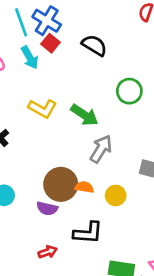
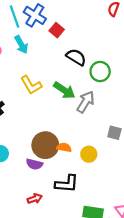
red square: (50, 43) -> (57, 30), moved
black semicircle: (94, 45) -> (76, 57), moved
yellow L-shape: (42, 109) -> (31, 85), turned 30
gray arrow: (101, 149) -> (86, 102), moved

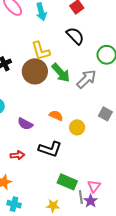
black semicircle: (76, 57) -> (75, 36), moved
green arrow: (64, 90) -> (61, 73), moved
brown circle: (45, 145) -> (35, 71), moved

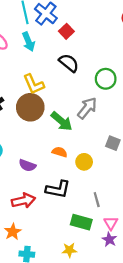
green arrow: (61, 73) -> (62, 121), moved
red arrow: (17, 155) -> (23, 201), size x1.5
gray line: (81, 197) -> (97, 200), moved

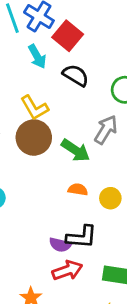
red square: (66, 31) -> (68, 36), size x1.5
cyan arrow: (28, 42) -> (37, 56), moved
purple semicircle: (27, 165) -> (60, 245), moved
red arrow: (23, 201) -> (67, 270), moved

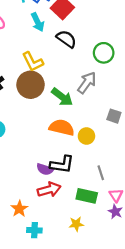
orange semicircle: (78, 189) -> (62, 127), size x1.6

